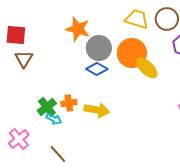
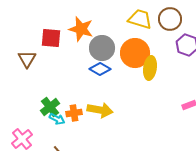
red square: (16, 35) -> (51, 38), moved
yellow ellipse: (147, 68) -> (150, 68), turned 55
orange cross: (69, 103) -> (74, 113), moved

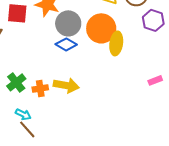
cyan arrow: (57, 119) -> (23, 114), moved

